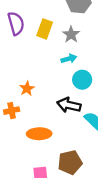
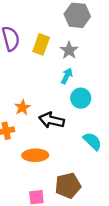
cyan arrow: (69, 59) -> (67, 76), turned -48
black arrow: (69, 105) -> (52, 120), moved

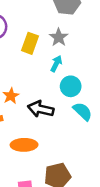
yellow rectangle: (41, 44) -> (30, 43), moved
cyan semicircle: (92, 141) -> (83, 111), moved

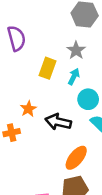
yellow rectangle: (30, 43) -> (48, 68), moved
orange ellipse: (24, 145) -> (76, 158), moved, turned -50

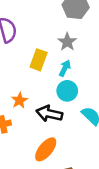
cyan circle: (88, 99) -> (67, 91), moved
orange ellipse: (76, 158) -> (46, 149), moved

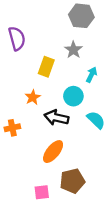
cyan arrow: (65, 68) -> (92, 75), moved
orange star: (19, 100) -> (33, 97), moved

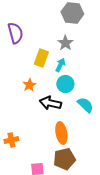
cyan arrow: (92, 75) -> (60, 65), moved
orange cross: (12, 128) -> (11, 140), moved
orange ellipse: (53, 152) -> (61, 133), moved, turned -50

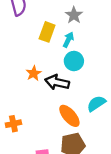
orange star: (29, 85) -> (34, 73), moved
cyan semicircle: (85, 105) -> (96, 104), moved, turned -78
orange ellipse: (61, 133) -> (69, 116), turned -30

